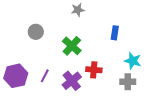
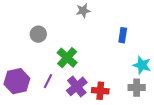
green cross: (72, 46) -> (67, 58), moved
red cross: (94, 70) -> (100, 91), moved

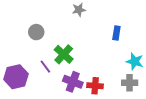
purple line: (48, 81) -> (45, 67), moved, turned -64
purple cross: (77, 86) -> (73, 82), turned -30

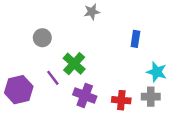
red cross: (95, 86) -> (121, 100), moved

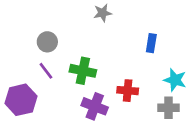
green cross: (74, 64) -> (83, 71), turned -30
purple line: (53, 78) -> (46, 71), moved
red cross: (121, 100) -> (128, 91), moved

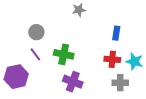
red cross: (128, 91) -> (112, 59), moved
gray cross: (168, 108) -> (120, 83), moved

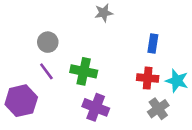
gray cross: (120, 83) -> (158, 109), turned -35

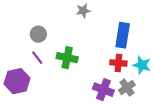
blue rectangle: (153, 43) -> (123, 35), size x1.6
purple cross: (96, 107) -> (103, 90), moved

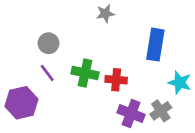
red cross: (118, 63) -> (116, 80), moved

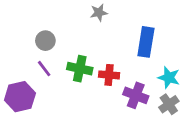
gray cross: (161, 111) -> (169, 104), moved
purple cross: (131, 114) -> (136, 95), moved

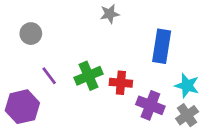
gray circle: (45, 41) -> (31, 34), moved
green cross: (80, 69) -> (89, 76), turned -35

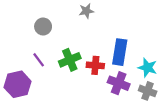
gray circle: (31, 34) -> (43, 27), moved
blue rectangle: (162, 46) -> (120, 52), moved
gray cross: (187, 115) -> (148, 91), turned -35

